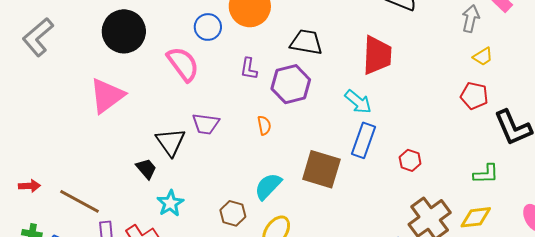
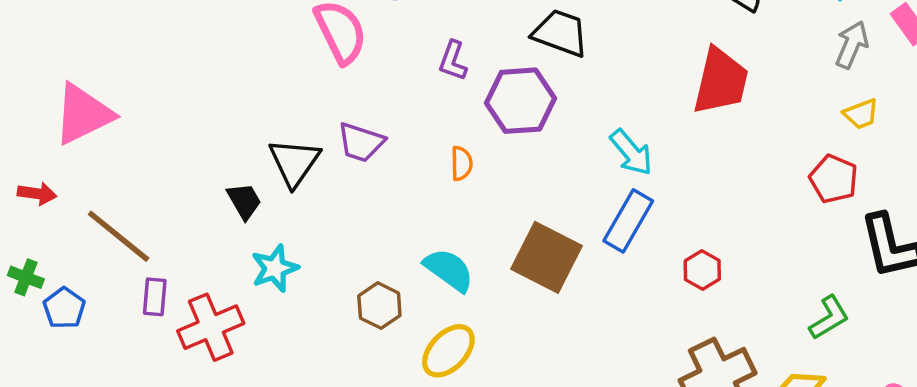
red trapezoid: (377, 55) -> (721, 81), moved
pink triangle: (107, 96) -> (83, 114), moved
green L-shape: (486, 174) -> (829, 318), turned -40
cyan semicircle: (268, 186) -> (449, 270), turned 72

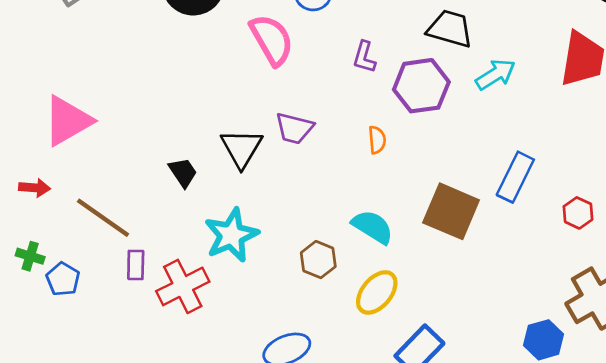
cyan arrow: (631, 152) -> (496, 74), moved, turned -78
black trapezoid: (244, 201) -> (183, 172), moved
cyan star: (275, 268) -> (231, 235), size x1.4

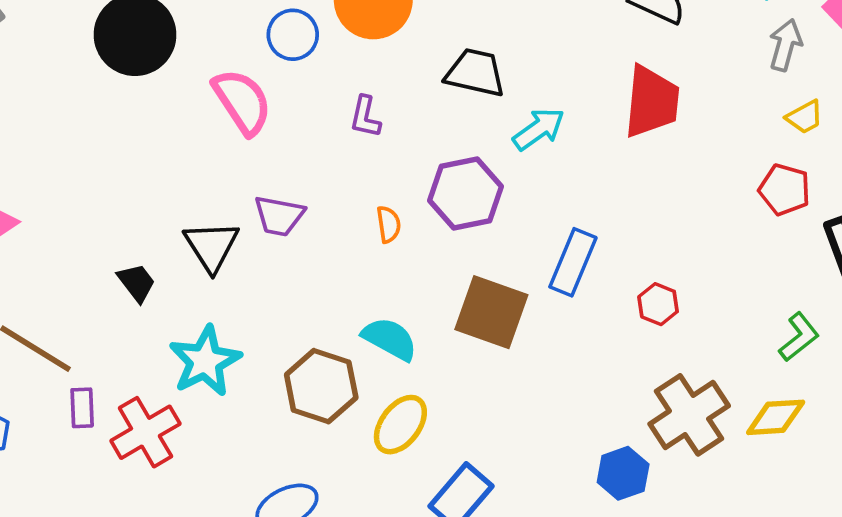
purple hexagon: (421, 86) -> (466, 193), moved
brown hexagon: (318, 260) -> (321, 386), size x1.5

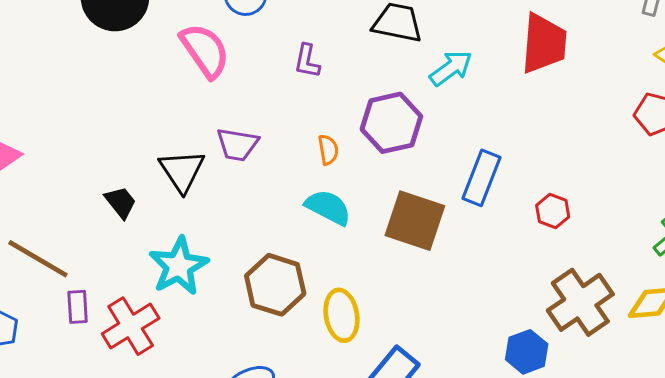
cyan semicircle: (390, 339) -> (328, 207), moved
yellow ellipse: (400, 425) -> (341, 315), turned -45

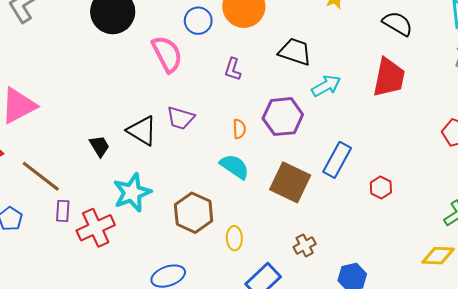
black triangle: (182, 171) -> (142, 131), turned -32
brown cross: (580, 302) -> (305, 245), moved, size x0.5
yellow ellipse: (341, 315) -> (234, 238), size x0.7

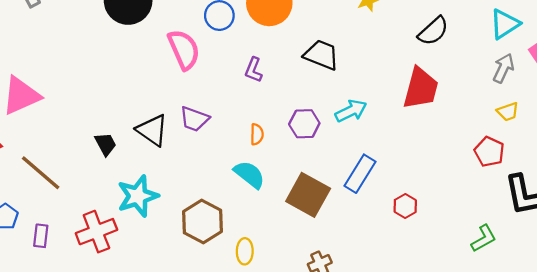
black semicircle: (398, 24) -> (433, 31), turned 104
cyan arrow: (326, 86) -> (351, 111), moved
purple hexagon: (283, 117) -> (304, 124), size x0.7
purple rectangle: (63, 211) -> (41, 236), moved

